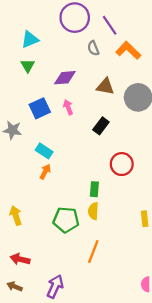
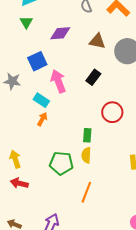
pink arrow: (68, 107) -> (58, 81), moved, size x1.6
red arrow: (20, 259) -> (19, 183), moved

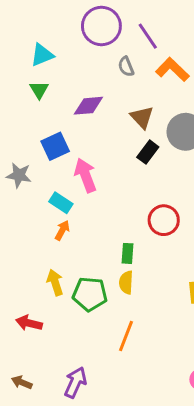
brown triangle: (97, 41) -> (142, 117), turned 36
black rectangle: (93, 77) -> (148, 152), moved
yellow arrow: (15, 159) -> (55, 282), moved

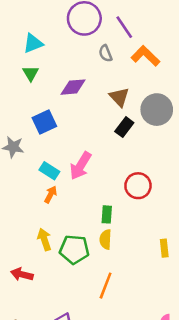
pink arrow: (85, 175) -> (81, 166), moved, turned -128

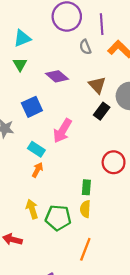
purple line: (124, 27) -> (102, 24), turned 30
purple diamond: (73, 87) -> (57, 76), turned 45
pink arrow: (81, 166) -> (62, 131), moved

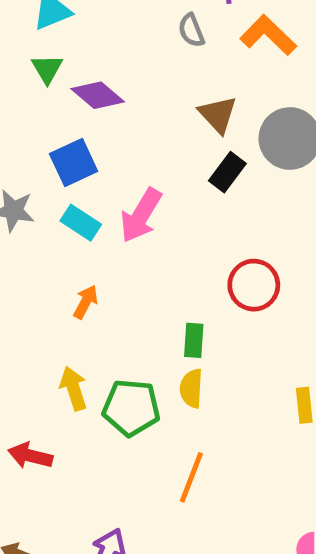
purple diamond: (57, 76) -> (98, 95), moved
cyan rectangle: (36, 149) -> (81, 223), moved

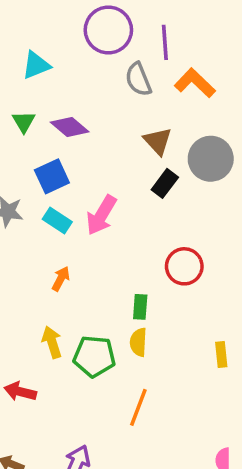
gray semicircle: (191, 30) -> (138, 79), size x1.4
green triangle: (47, 69) -> (24, 122), moved

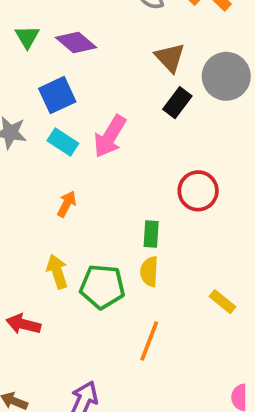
yellow rectangle: (221, 355) -> (222, 302), moved, turned -45

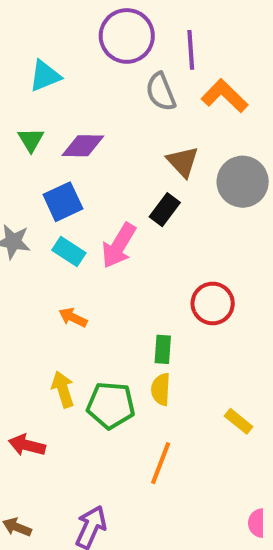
purple diamond: (76, 42) -> (83, 146), turned -39
black rectangle: (177, 103) -> (165, 210), moved
orange arrow: (67, 204) -> (73, 317), turned -92

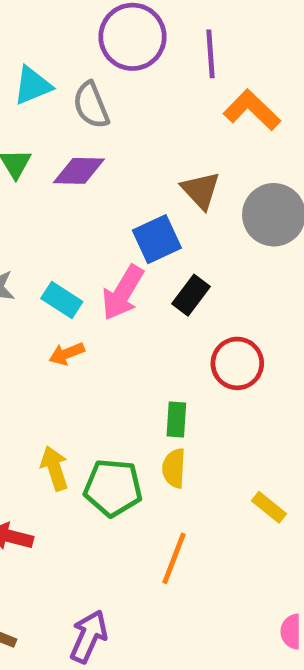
gray semicircle: (161, 92) -> (91, 105), moved
blue square: (63, 202) -> (157, 239), moved
black rectangle: (165, 210) -> (191, 295), moved
orange arrow: (73, 317) -> (67, 354), moved, turned -48

